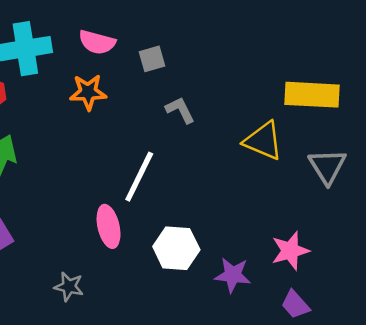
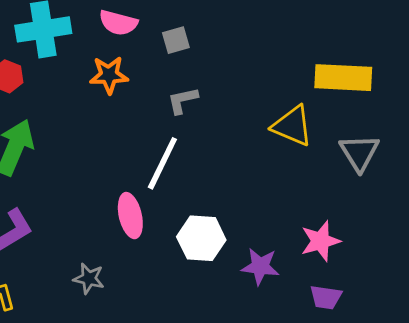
gray L-shape: (180, 110) -> (183, 100), moved, turned -76
purple trapezoid: (295, 304) -> (326, 297), turned -40

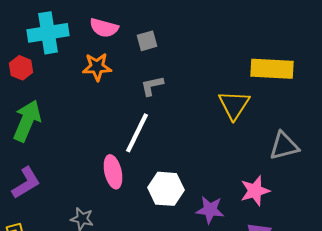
yellow triangle: (292, 126) -> (234, 105), turned 40
gray triangle: (359, 153) -> (284, 146), moved, turned 48

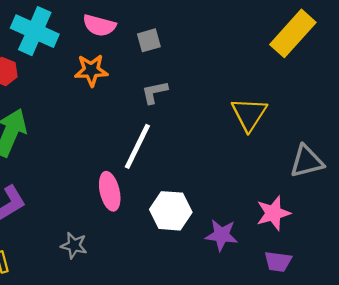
cyan cross: (48, 33) -> (35, 31), turned 33
yellow rectangle: (272, 69) -> (293, 33), moved, turned -51

